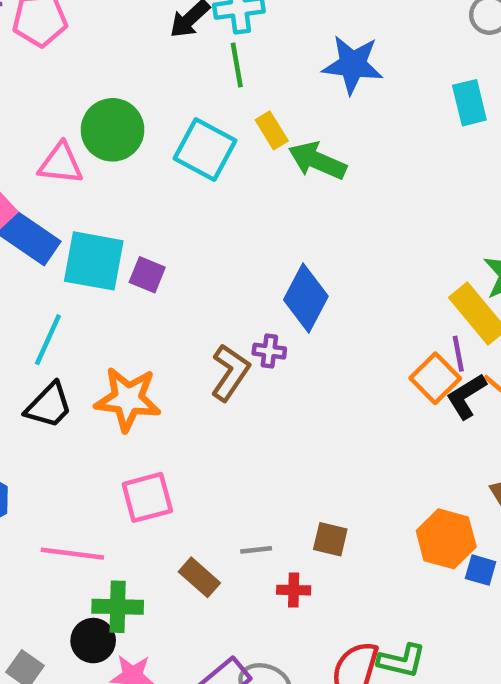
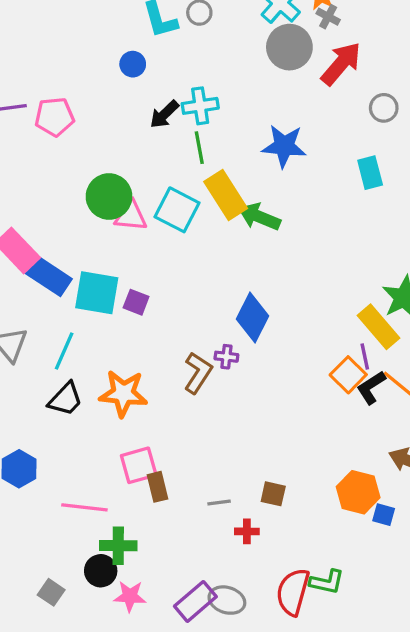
yellow rectangle: (272, 130) -> (226, 195), size x1.8
pink triangle: (61, 164) -> (131, 216), moved
brown rectangle: (199, 577) -> (157, 487), moved, turned 36

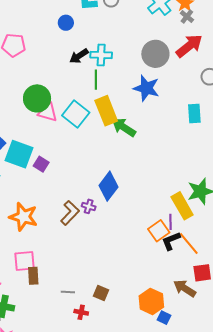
gray circle: (289, 47) -> (155, 54), moved

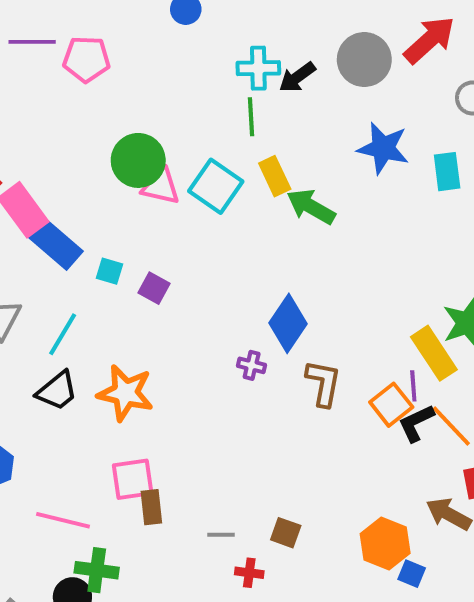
black arrow: (79, 56) -> (297, 77), moved
blue star: (146, 88) -> (383, 148), moved
yellow rectangle: (106, 111) -> (275, 176), size x0.7
cyan square: (19, 154) -> (109, 271), size x0.5
brown L-shape: (70, 213) -> (323, 383), moved, turned -30

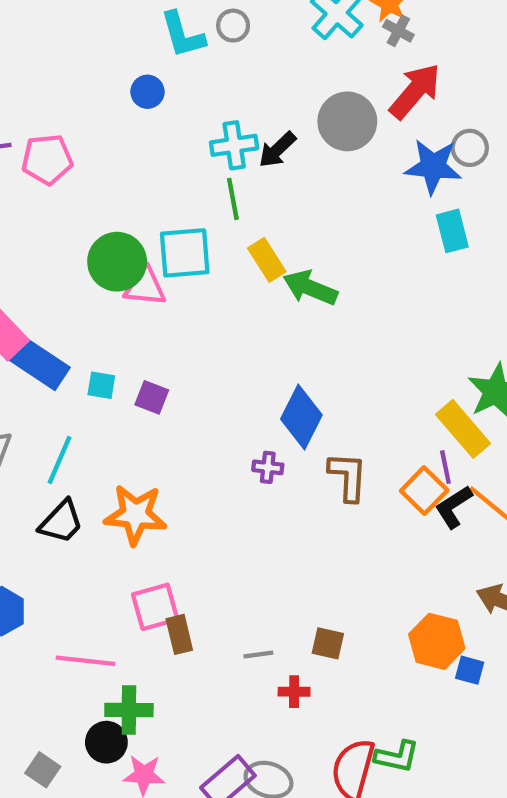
blue star: (383, 148) -> (433, 166), moved
cyan square: (216, 186) -> (185, 253), moved, turned -32

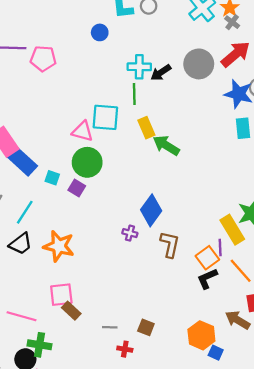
green circle: (117, 262) -> (87, 162), moved
black L-shape: (454, 507) -> (207, 279), moved
brown rectangle: (179, 634) -> (71, 311), turned -42

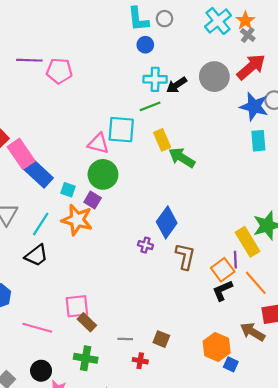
blue circle: (100, 32) -> (145, 45), moved
green line: (134, 94) -> (150, 106), turned 70
orange star: (59, 246) -> (77, 220), moved
green cross: (39, 345) -> (86, 358), moved

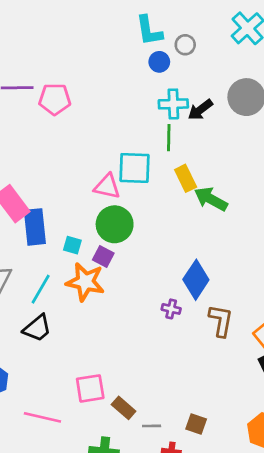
gray circle: (164, 19) -> (185, 45), moved
green line: (150, 106) -> (169, 138), turned -65
blue rectangle: (38, 174) -> (35, 227), turned 44
brown rectangle: (87, 322) -> (124, 408), moved

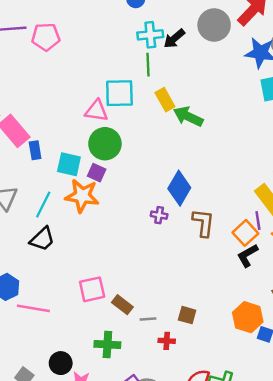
blue rectangle: (35, 227) -> (35, 150), size x0.6
cyan square: (72, 245) -> (69, 164), size x1.5
pink line: (42, 417) -> (33, 308), moved

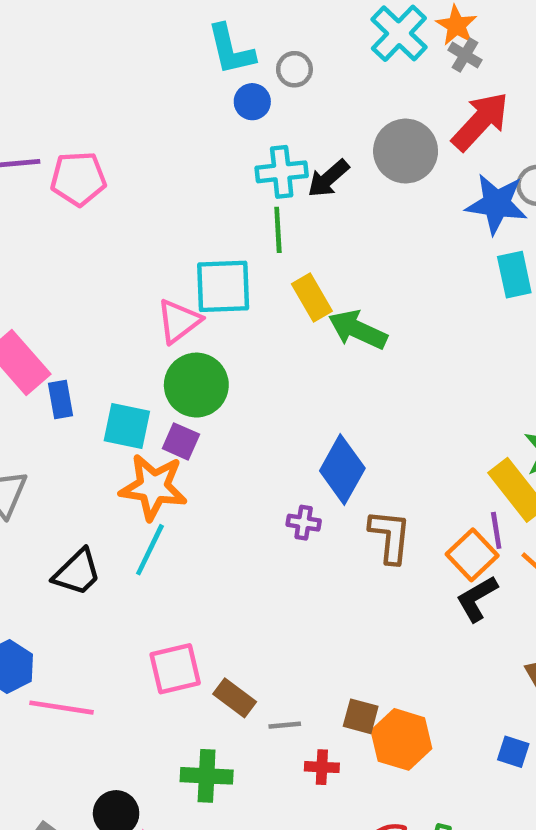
pink triangle: (96, 111) -> (179, 321), turned -45
cyan line: (43, 205) -> (150, 550), moved
orange hexagon: (248, 317) -> (401, 739), moved

